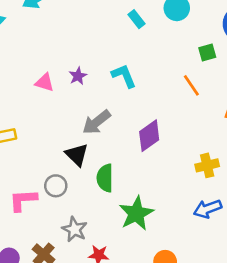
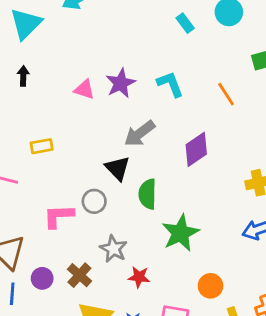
purple star: (78, 76) -> (121, 83), size x1.5
orange line: (191, 85) -> (226, 94), moved

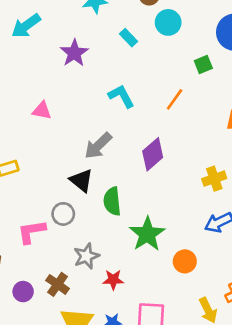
purple star: (121, 83) -> (74, 53), moved
orange line: (226, 94) -> (175, 99), turned 75
gray star: (113, 249) -> (86, 256), turned 30
orange circle: (211, 286) -> (185, 261), moved

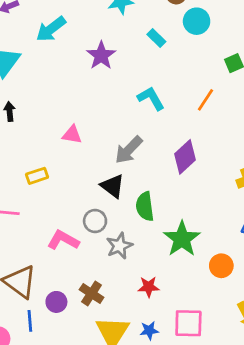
pink triangle: (42, 111) -> (72, 135), moved
pink L-shape: (32, 232) -> (63, 240), turned 40
gray star: (86, 256) -> (119, 246), moved

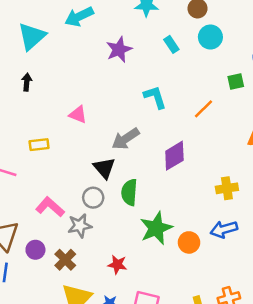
gray circle: (95, 221) -> (93, 198), moved
gray star: (119, 246) -> (80, 226), moved
orange circle: (221, 266) -> (189, 242), moved
purple circle: (56, 302) -> (35, 250), moved

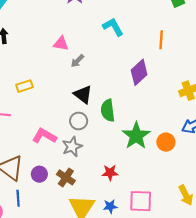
orange line: (204, 109) -> (161, 40), moved, turned -30
pink triangle: (78, 115) -> (61, 44), moved
gray arrow: (126, 139) -> (77, 61), moved, size x0.6

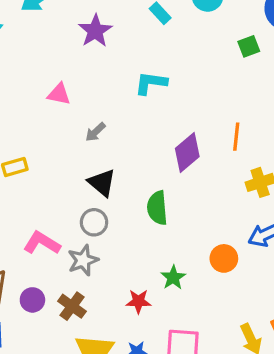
cyan L-shape: (113, 27) -> (151, 83), turned -55
orange line: (161, 40) -> (236, 137), moved
pink triangle: (61, 44) -> (59, 94), moved
green semicircle: (108, 110) -> (157, 208), moved
green star: (136, 136) -> (173, 278), moved, size x0.6

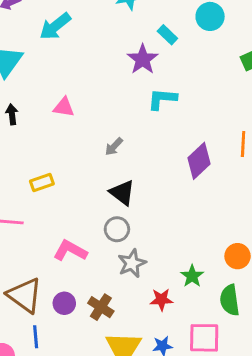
purple star: (95, 31) -> (143, 59), moved
pink triangle: (59, 94) -> (64, 107), moved
green semicircle: (157, 208) -> (230, 300), moved
gray star: (83, 260) -> (132, 263), moved

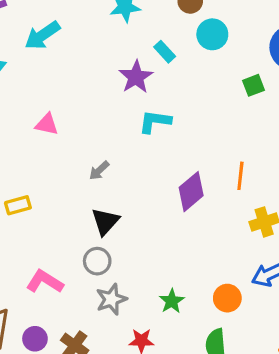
black triangle: (122, 193) -> (105, 221), turned 32
green star: (192, 276) -> (172, 301), moved

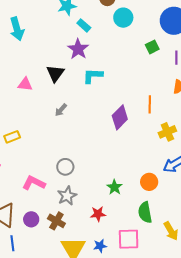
cyan arrow: (42, 35) -> (17, 29), turned -65
cyan rectangle: (165, 52) -> (84, 25), moved
black triangle: (105, 221) -> (55, 73), moved
gray star: (111, 299) -> (67, 196), moved

